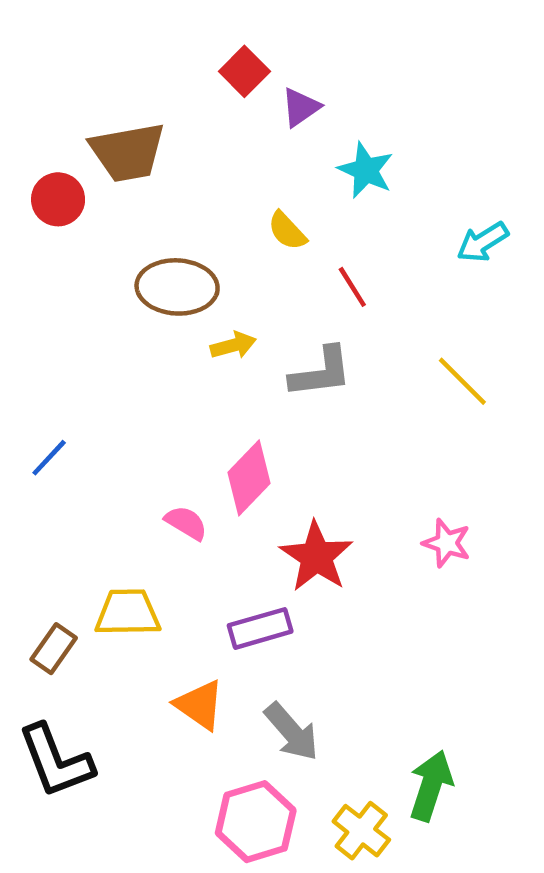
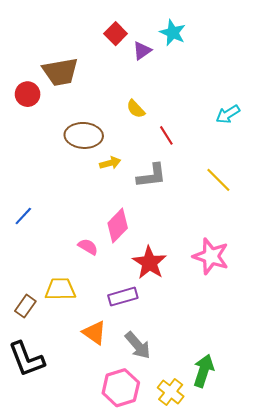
cyan star: (366, 170) -> (173, 33), moved
pink star: (447, 543) -> (211, 256), size x1.6

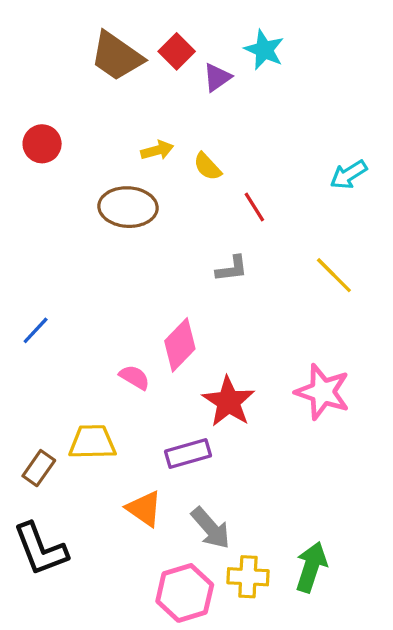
brown trapezoid: (60, 72) -> (117, 56), moved, turned 45
yellow arrow: (110, 163) -> (157, 150), moved
gray L-shape: (152, 176) -> (232, 269), size x0.7
yellow cross: (171, 392) -> (248, 577), moved, turned -35

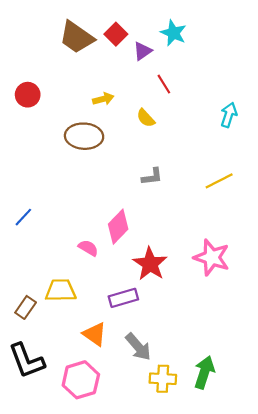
yellow semicircle: (207, 167) -> (146, 118), moved
cyan arrow: (349, 175) -> (229, 115), turned 140
red line: (254, 207) -> (164, 84), moved
yellow line: (334, 275) -> (219, 181), turned -72
pink hexagon: (185, 593) -> (81, 380), moved

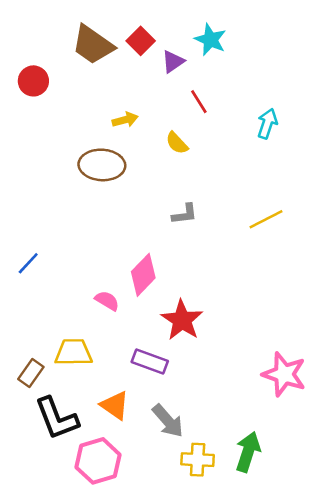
red circle: (28, 95) -> (33, 81), moved
cyan arrow: (229, 115) -> (267, 124), moved
pink star: (212, 257) -> (284, 374), moved
purple rectangle: (123, 298) -> (150, 361), turned 36
black L-shape: (27, 361) -> (57, 418), moved

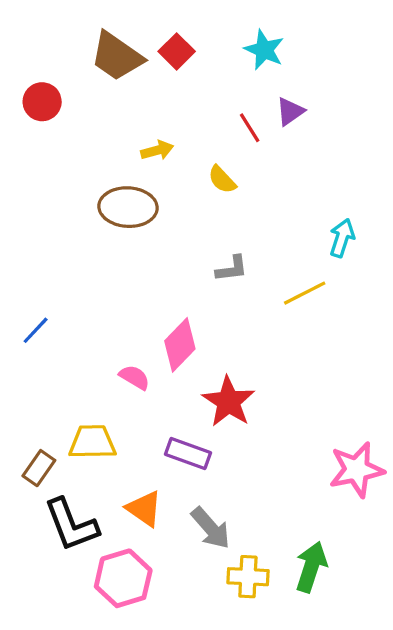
purple triangle: (173, 62) -> (290, 111), moved
cyan arrow: (267, 124) -> (342, 238), moved
yellow line: (266, 219) -> (305, 293), moved
pink star: (284, 374) -> (357, 470), turned -30

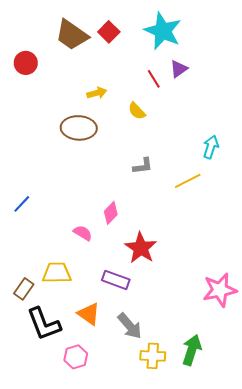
cyan star: (264, 50) -> (163, 31), size x1.5
pink diamond: (180, 345) -> (111, 213), size x0.7
pink hexagon: (123, 578) -> (76, 357), size x0.7

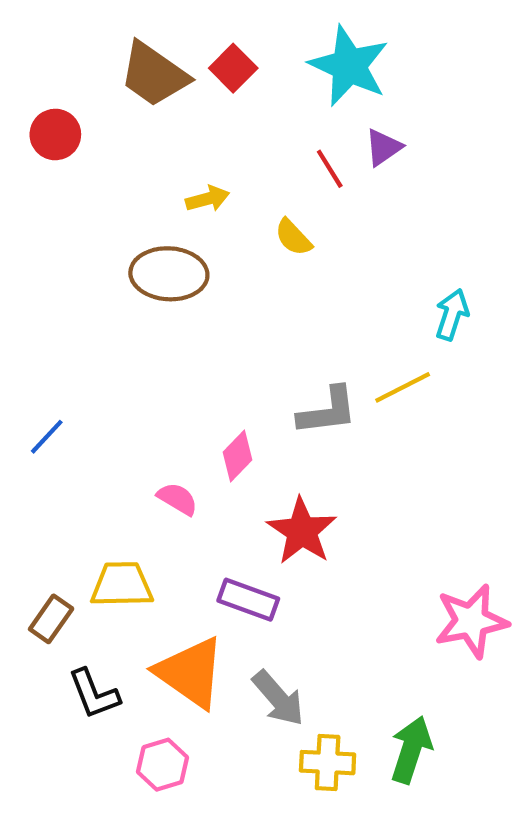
gray L-shape: (143, 166) -> (328, 411), moved, size x1.4
orange triangle: (89, 314) -> (190, 672), size x1.5
black L-shape: (44, 324) -> (94, 694), size x0.7

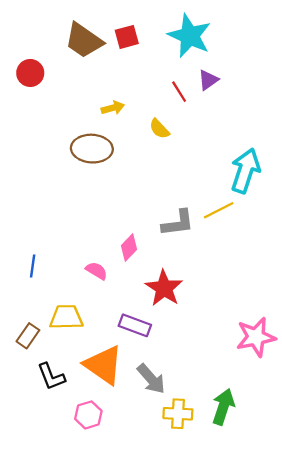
red square: (233, 68) -> (127, 37), turned 30
cyan arrow: (452, 315) -> (245, 171), size x1.6
blue line: (47, 437) -> (33, 266), moved, turned -35

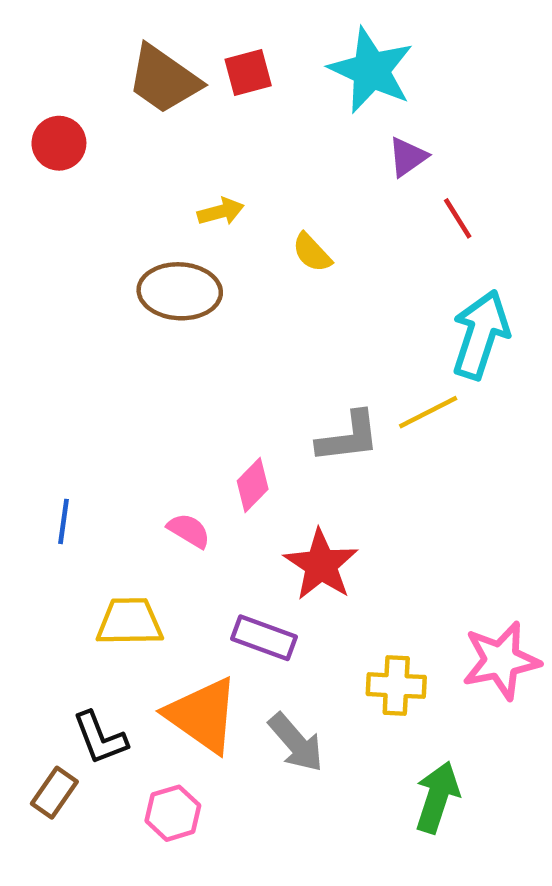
red line: (179, 92) -> (458, 218), moved
brown rectangle: (28, 336) -> (54, 793), moved
yellow cross: (178, 414) -> (396, 686), moved

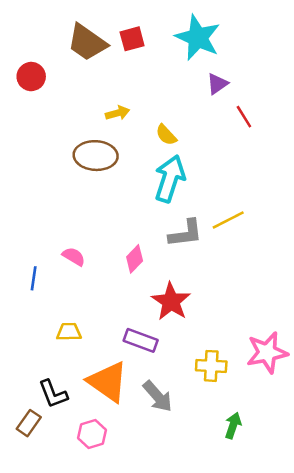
cyan arrow: (481, 335) -> (170, 179), moved
pink semicircle: (189, 531) -> (74, 256), moved
yellow trapezoid: (130, 622) -> (69, 332), size x0.7
green arrow: (437, 797) -> (233, 425), size x0.7

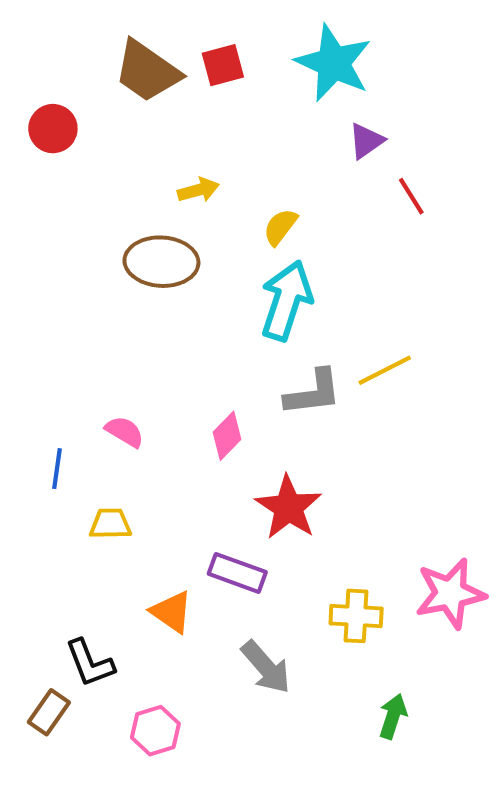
yellow semicircle: (166, 135) -> (280, 227), turned 80
yellow trapezoid: (69, 332) -> (110, 524), moved
orange triangle: (108, 382) -> (172, 612), moved, size x0.6

